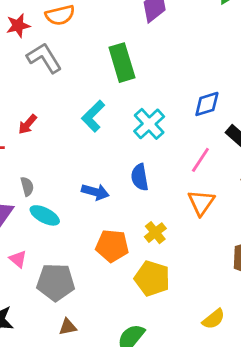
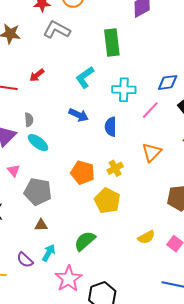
gray L-shape: (44, 58) -> (57, 30), turned -40
cyan cross: (149, 124) -> (124, 90), turned 35
pink line: (200, 160) -> (150, 110), moved
blue arrow: (95, 192) -> (79, 115), moved

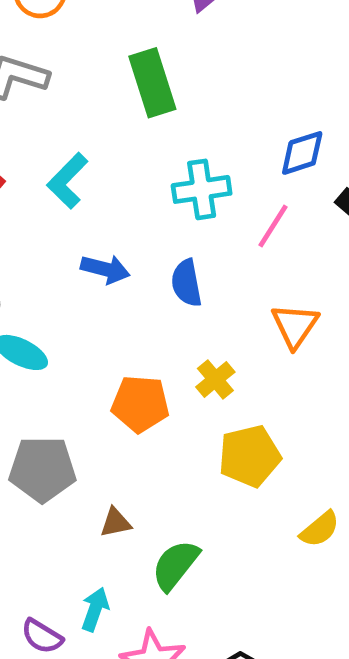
cyan L-shape: (85, 77) -> (67, 181), moved
yellow pentagon: (107, 201) -> (250, 456), moved, turned -30
brown triangle: (41, 225) -> (116, 522), moved

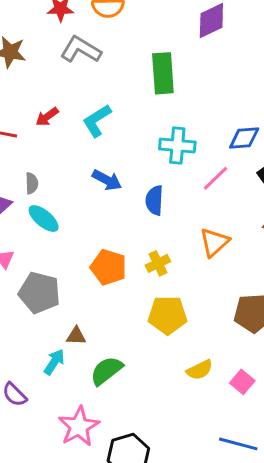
cyan arrow: (95, 609) -> (54, 362), moved

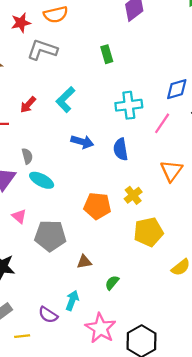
green rectangle: (163, 73) -> (107, 54), size x0.6
cyan arrow: (54, 362) -> (72, 300), moved
green semicircle: (106, 371) -> (112, 283), size x0.6

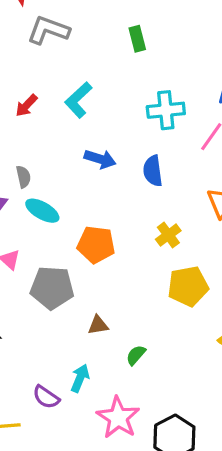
orange pentagon: (97, 206) -> (96, 245), moved

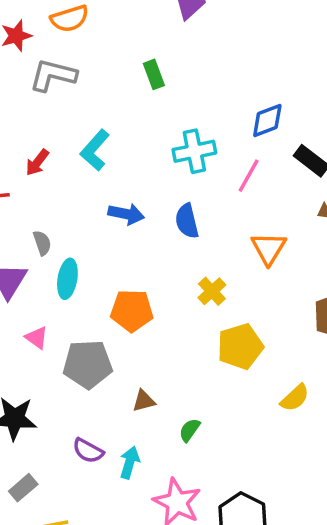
cyan ellipse: (42, 211) -> (67, 279), turned 76
purple semicircle: (46, 397) -> (88, 451), moved

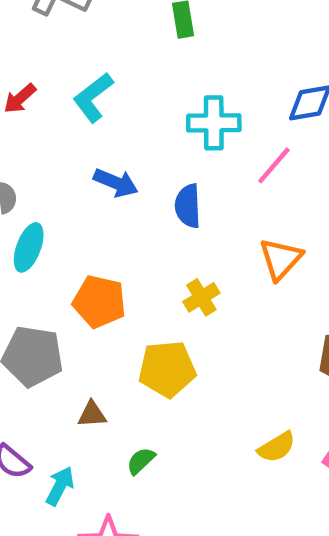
yellow pentagon: (240, 347) -> (167, 369), moved

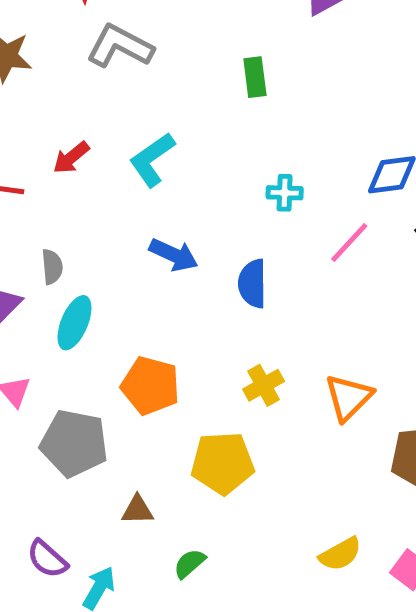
cyan cross: (214, 123) -> (285, 193), size x0.6
orange triangle: (281, 259) -> (349, 397), moved

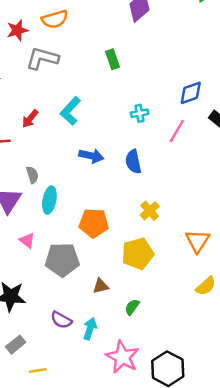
orange triangle: (349, 397) -> (197, 241), moved

